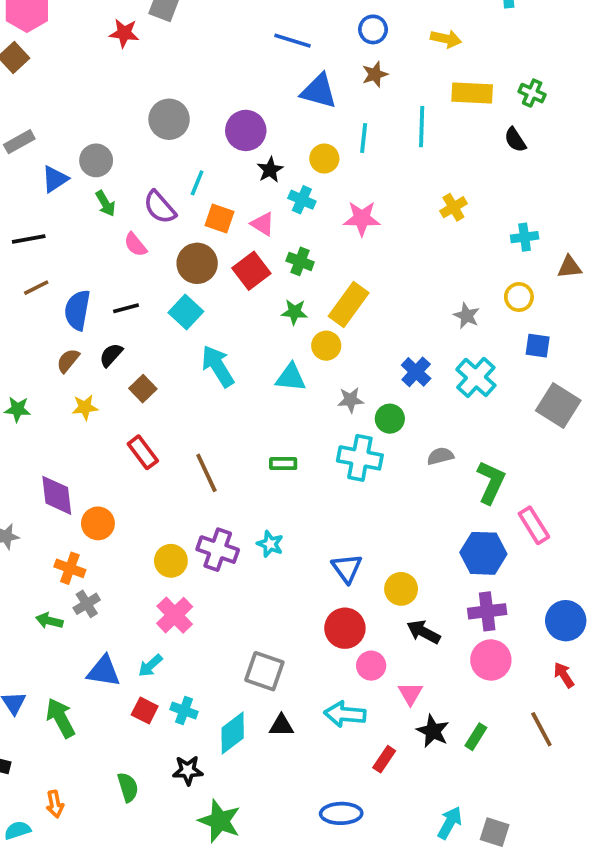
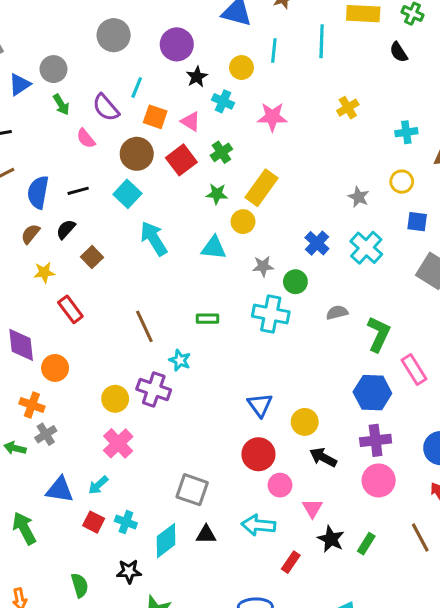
green cross: (300, 261) -> (221, 152), turned 35
red rectangle: (143, 452) -> (70, 309), moved
cyan star: (270, 544) -> (180, 360), moved

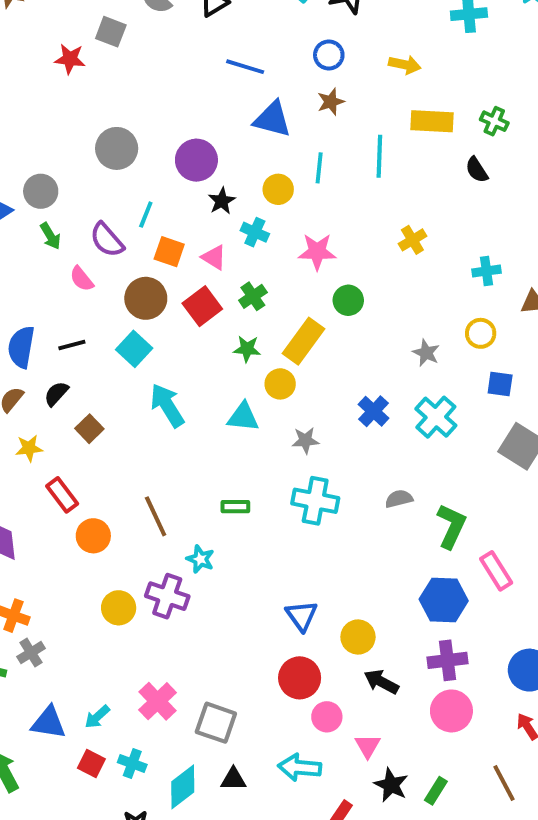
green circle: (295, 282) -> (348, 300), moved
orange circle: (55, 368) -> (93, 536), moved
pink cross: (118, 443) -> (158, 701), moved

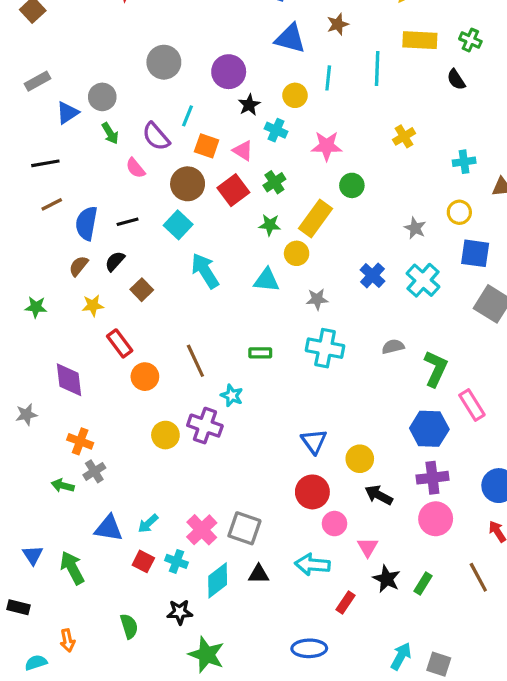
blue square: (500, 384) -> (475, 253), size x1.4
pink cross: (158, 701) -> (202, 530), moved

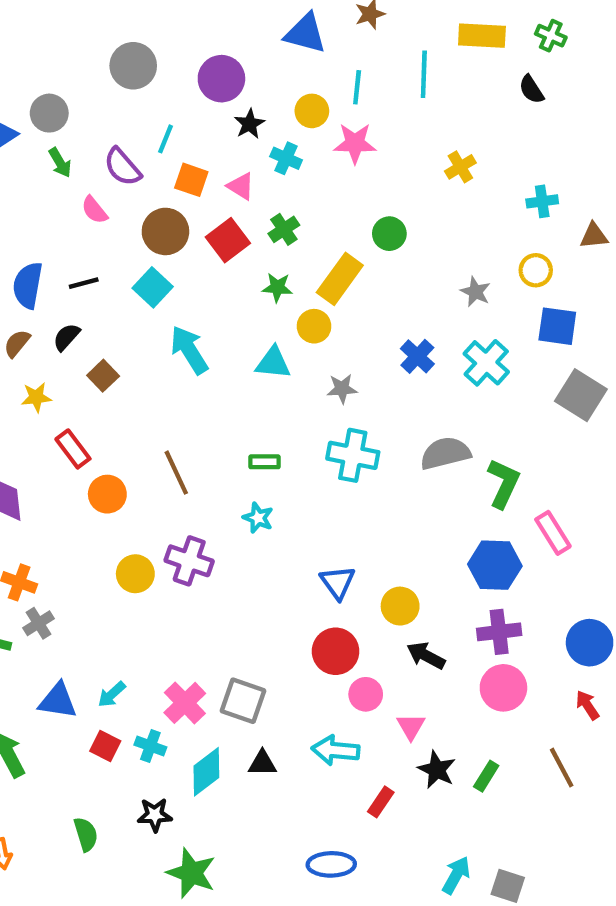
pink star: (327, 146) -> (355, 143), moved
gray semicircle: (393, 347) -> (445, 453), size x1.6
cyan star: (232, 396) -> (258, 518), moved

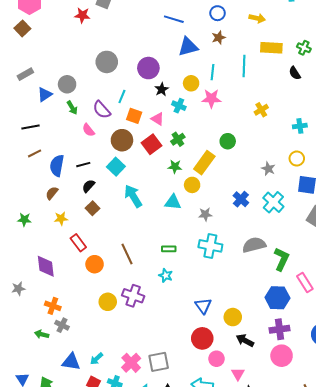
blue triangle: (305, 33) -> (188, 47), turned -30
black semicircle: (66, 337) -> (88, 186), moved
gray cross: (38, 623) -> (62, 325), turned -32
gray square: (243, 701) -> (159, 362), turned -30

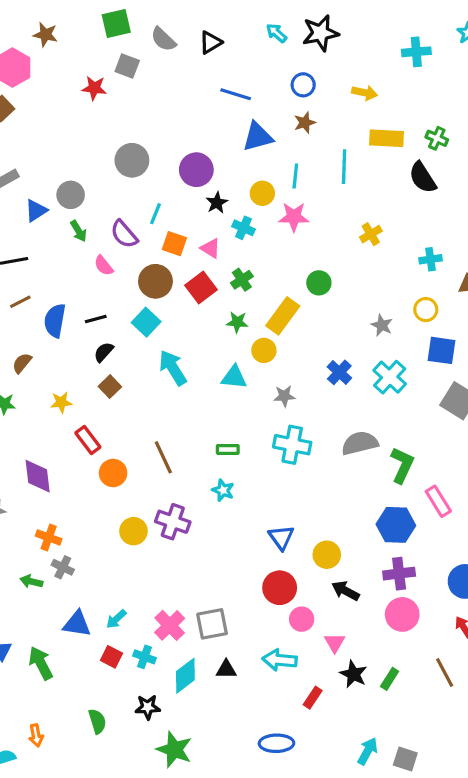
black semicircle: (295, 73) -> (423, 178), size x1.5
brown semicircle: (52, 193) -> (22, 363), moved

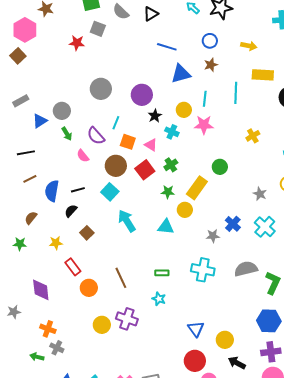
black semicircle: (104, 352) -> (71, 211), moved
gray star: (284, 396) -> (213, 236), moved

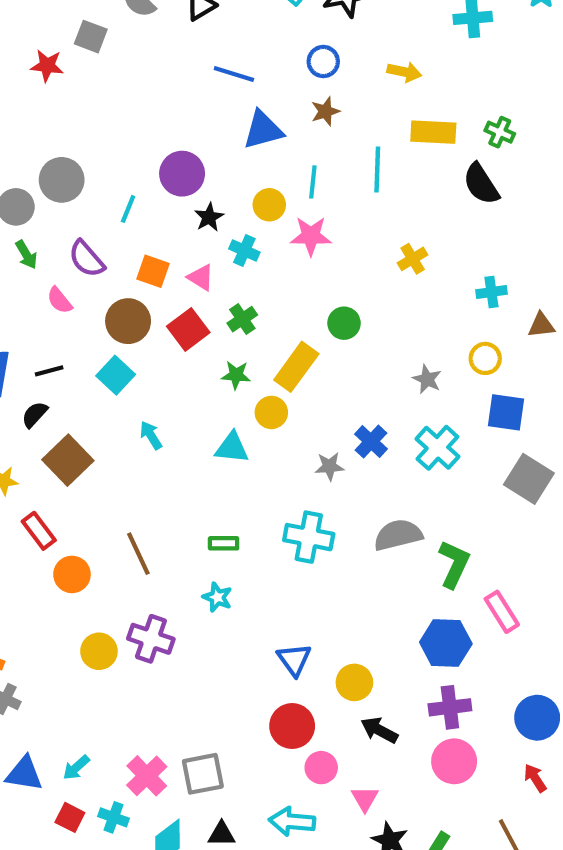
gray circle: (101, 89) -> (62, 180), moved
cyan line: (116, 123) -> (128, 209), moved
cyan arrow: (127, 221) -> (151, 435), size x0.6
brown square: (87, 233) -> (68, 460), size x1.6

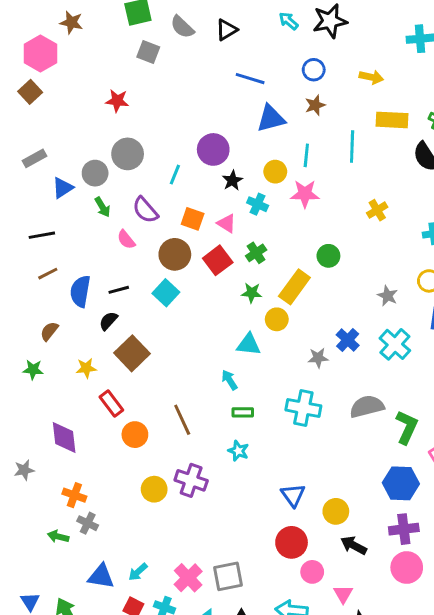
red star: (47, 66) -> (117, 101), moved
cyan arrow: (151, 435) -> (229, 380), moved

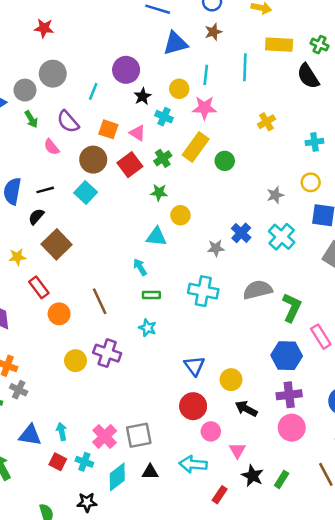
yellow rectangle: (294, 287) -> (196, 147), moved
gray star: (388, 296) -> (275, 195), turned 30
cyan arrow: (138, 572) -> (62, 431), turned 120

